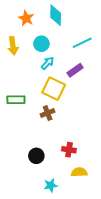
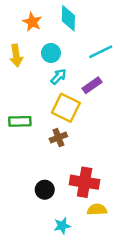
red cross: (69, 150) -> (85, 182), size x1.6

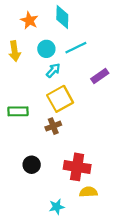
cyan line: (101, 52) -> (76, 48), moved
purple rectangle: (92, 85) -> (100, 76), moved
yellow square: (66, 108) -> (60, 99), turned 35
black circle: (45, 190) -> (32, 165), moved

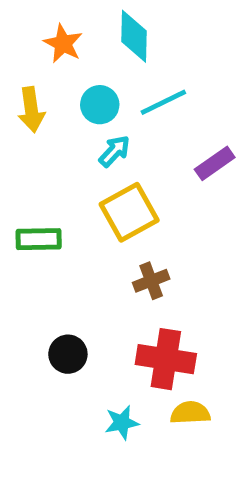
brown cross: (53, 126) -> (151, 281), moved
cyan star: (57, 207) -> (122, 423), moved

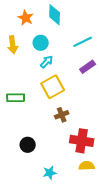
cyan line: (163, 102) -> (83, 42), moved
red cross: (166, 359) -> (82, 141), moved
yellow semicircle: (190, 413) -> (87, 166), moved

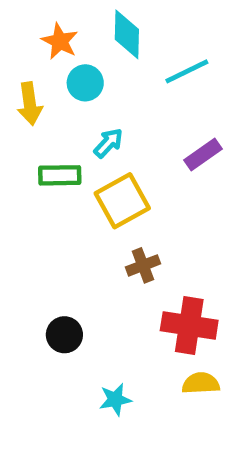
cyan line: (83, 42) -> (187, 71), moved
cyan circle: (41, 43) -> (85, 83), moved
green rectangle: (16, 98) -> (60, 175), moved

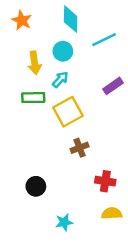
orange star: (60, 41) -> (22, 20), moved
cyan circle: (85, 83) -> (63, 51), moved
yellow arrow: (30, 104) -> (35, 63), moved
red cross: (189, 326) -> (105, 181), size x0.7

